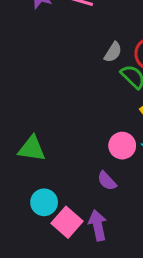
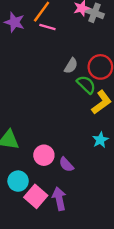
pink circle: (122, 146) -> (44, 155), moved

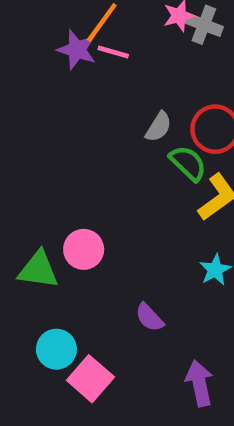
purple star: (14, 22) -> (77, 50), moved
pink circle: (44, 155) -> (84, 249), moved
purple arrow: (59, 199) -> (199, 383), moved

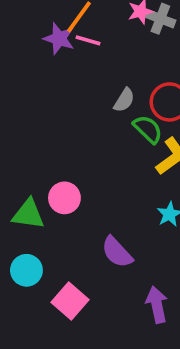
purple semicircle: (149, 317) -> (117, 252), size x1.4
cyan circle: (56, 349) -> (26, 270), moved

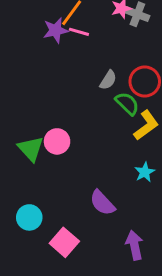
purple star: (59, 39) -> (56, 30), turned -30
pink circle: (64, 198) -> (57, 141), moved
green triangle: (28, 214) -> (31, 149), moved, turned 40

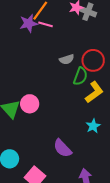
gray semicircle: (108, 80) -> (67, 59), turned 40
green semicircle: (127, 103) -> (80, 76), turned 66

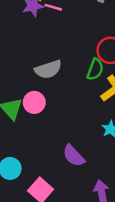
gray semicircle: (67, 59) -> (48, 69), moved, size x1.5

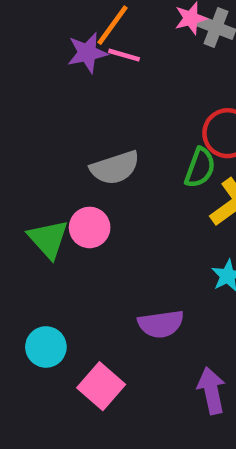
purple semicircle: (74, 156) -> (161, 324), turned -55

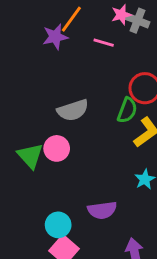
pink line: (124, 55) -> (104, 43), moved
cyan circle: (46, 347) -> (58, 225), moved

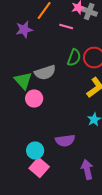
purple star: (55, 37) -> (24, 30), moved
green semicircle: (127, 110) -> (74, 58), moved
green triangle: (30, 156) -> (23, 80), moved

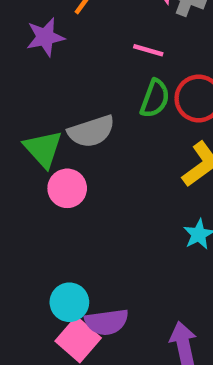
pink line: (66, 26) -> (148, 50), moved
purple semicircle: (65, 140) -> (107, 322), moved

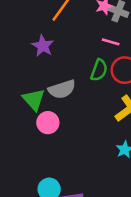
purple star: (45, 37) -> (43, 46), moved, turned -30
pink line: (148, 50) -> (111, 42), moved

